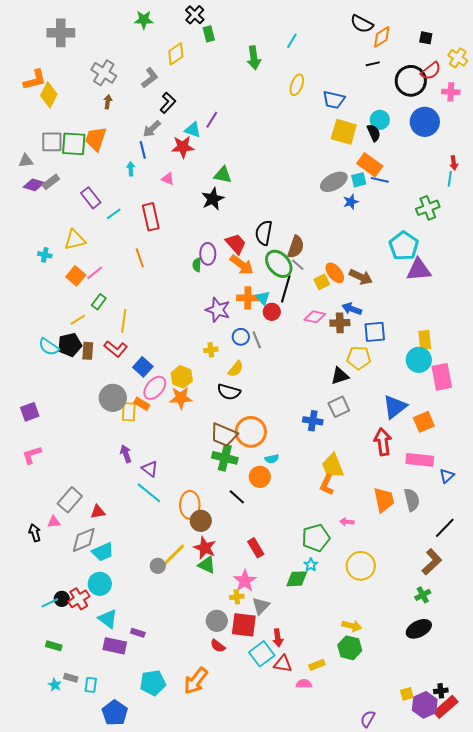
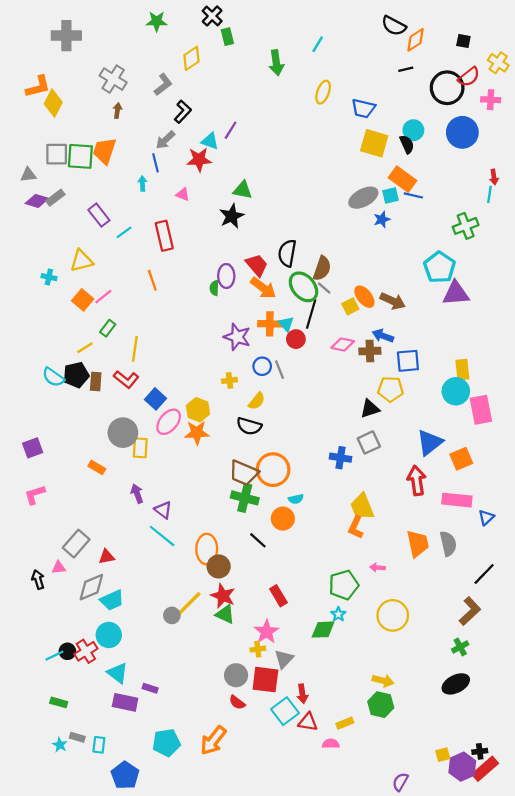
orange rectangle: (142, 404) -> (97, 467), moved

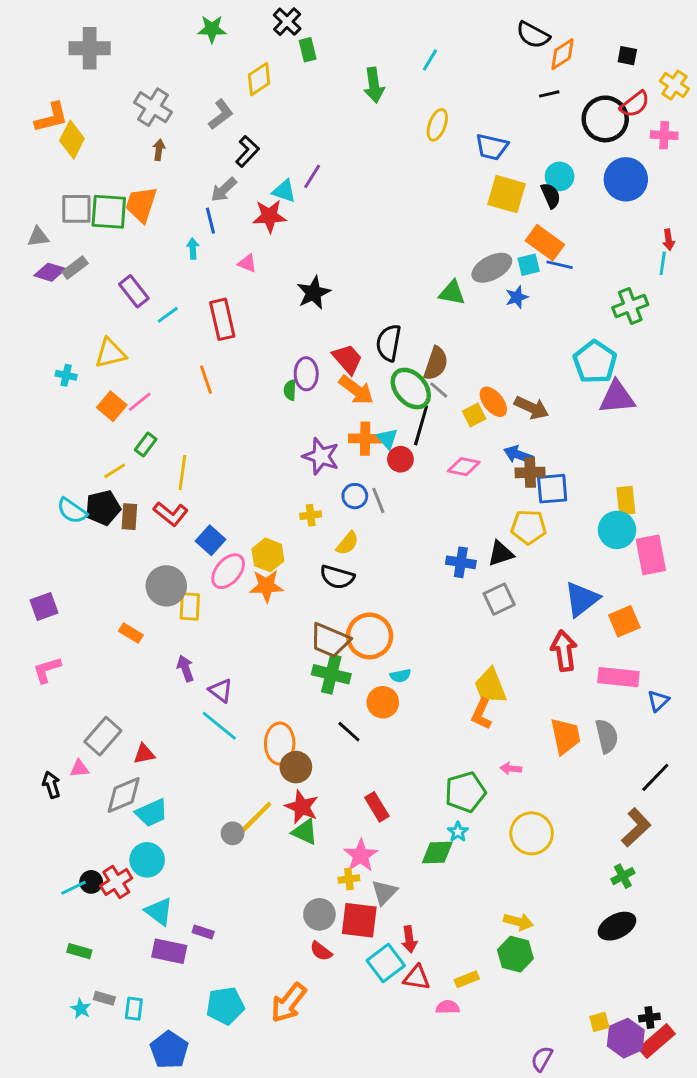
green triangle: (243, 190) -> (452, 293), moved
brown cross: (370, 351) -> (530, 472), moved
blue cross: (340, 458) -> (461, 562), moved

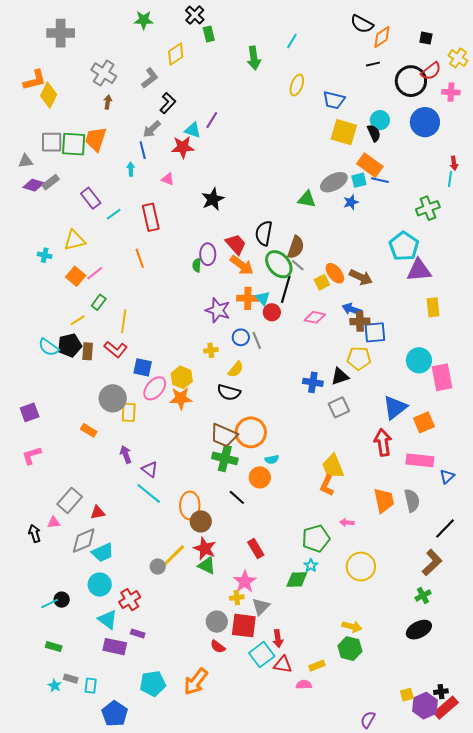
yellow rectangle: (626, 500) -> (433, 307), moved
blue square: (210, 540) -> (143, 367), turned -30
red cross: (116, 882) -> (130, 600), moved

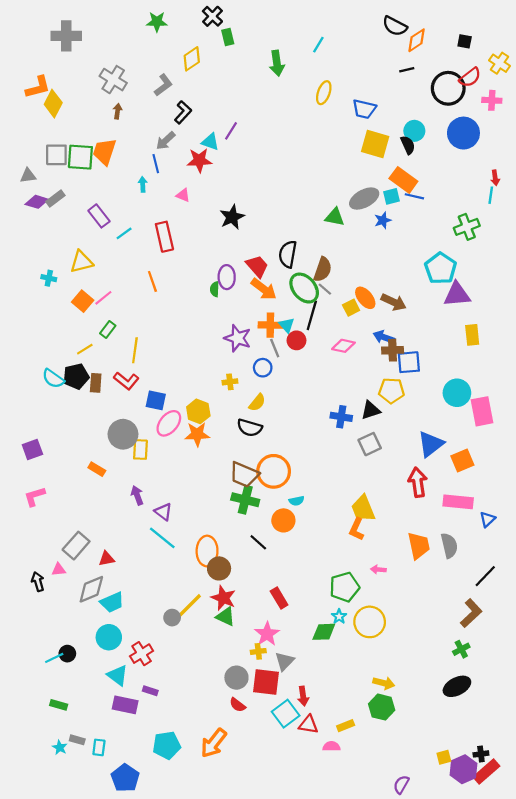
gray line: (257, 340) -> (275, 348), moved
yellow circle: (361, 567) -> (370, 622), moved

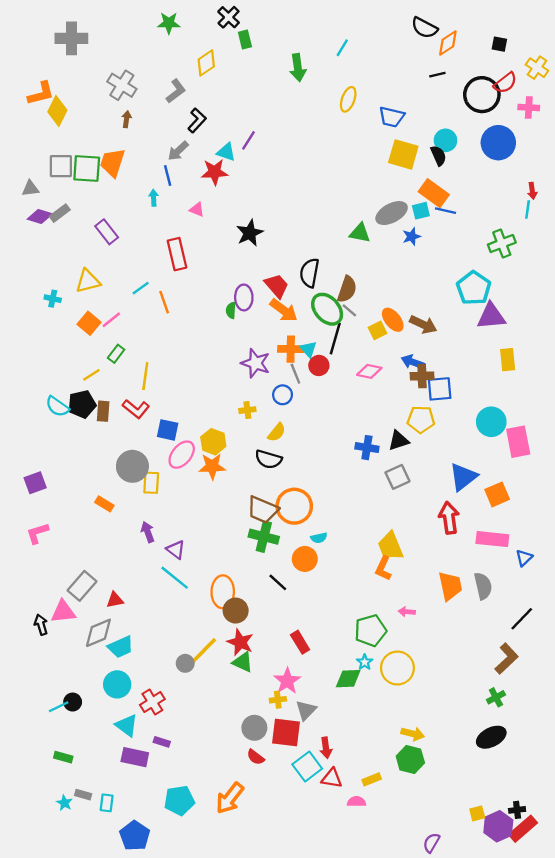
cyan line: (124, 233) -> (141, 288), moved
pink triangle: (59, 570) -> (63, 612), size x1.6

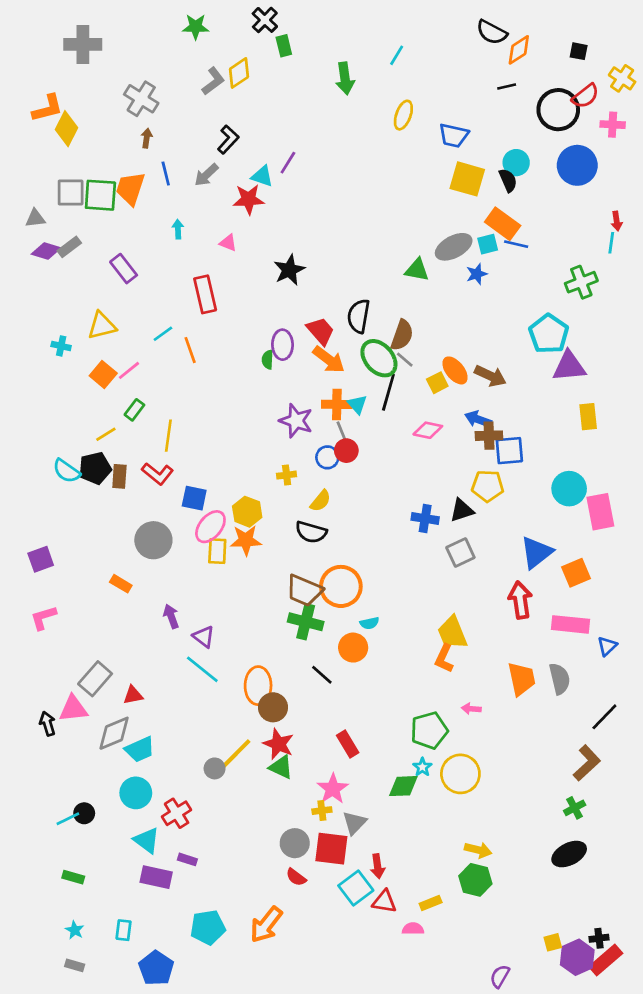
gray L-shape: (176, 91) -> (213, 81), moved
blue line: (168, 176) -> (166, 173), moved
red circle: (319, 365) -> (346, 451), moved
yellow rectangle: (151, 483) -> (217, 551), moved
gray rectangle: (83, 795) -> (75, 965), moved

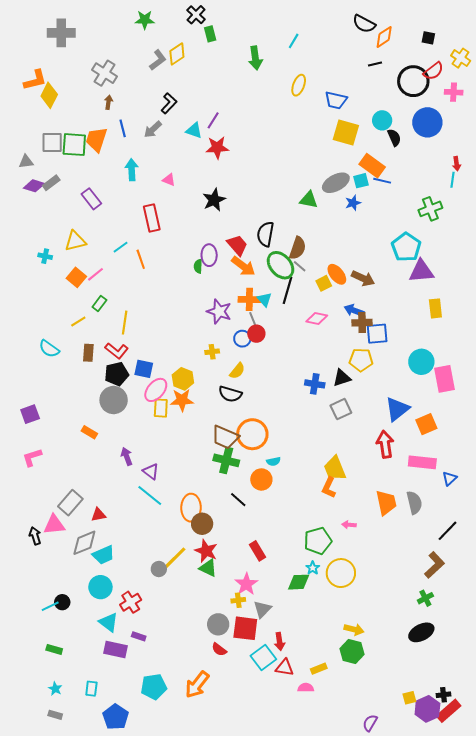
black semicircle: (508, 180) -> (394, 137), moved
red star: (249, 199) -> (217, 148), moved
cyan arrow: (178, 229) -> (132, 170), size x1.5
black pentagon: (95, 468) -> (117, 374), moved

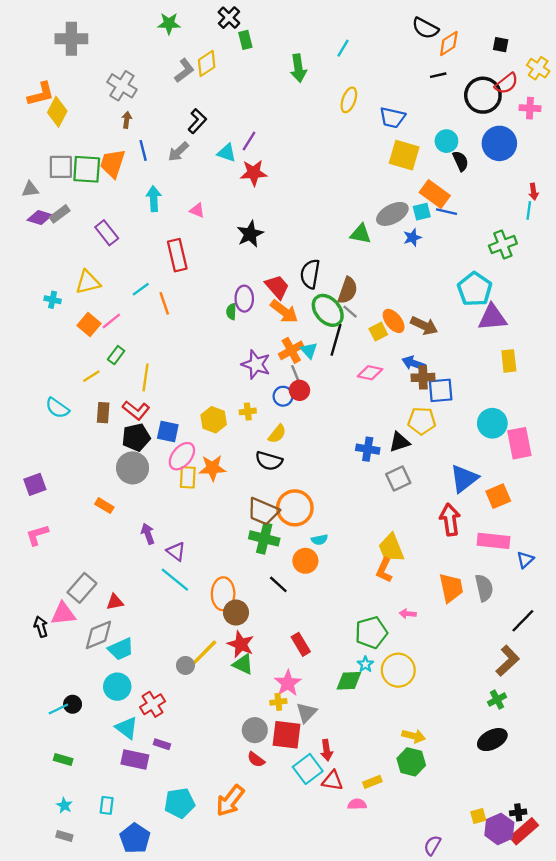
orange cross: (249, 299) -> (291, 350), turned -30
yellow hexagon: (183, 379) -> (214, 420), moved

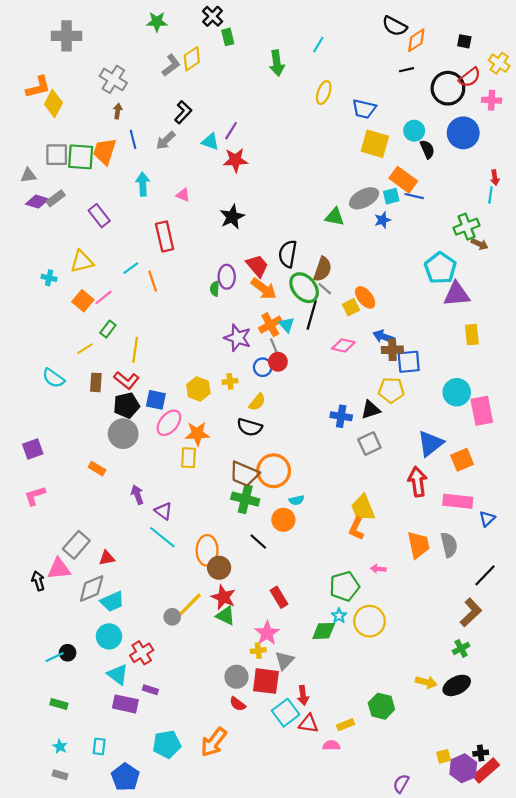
brown arrow: (424, 326) -> (480, 244), moved, size x0.7
yellow rectangle: (188, 477) -> (189, 458), moved
yellow arrow: (414, 736) -> (426, 682), moved

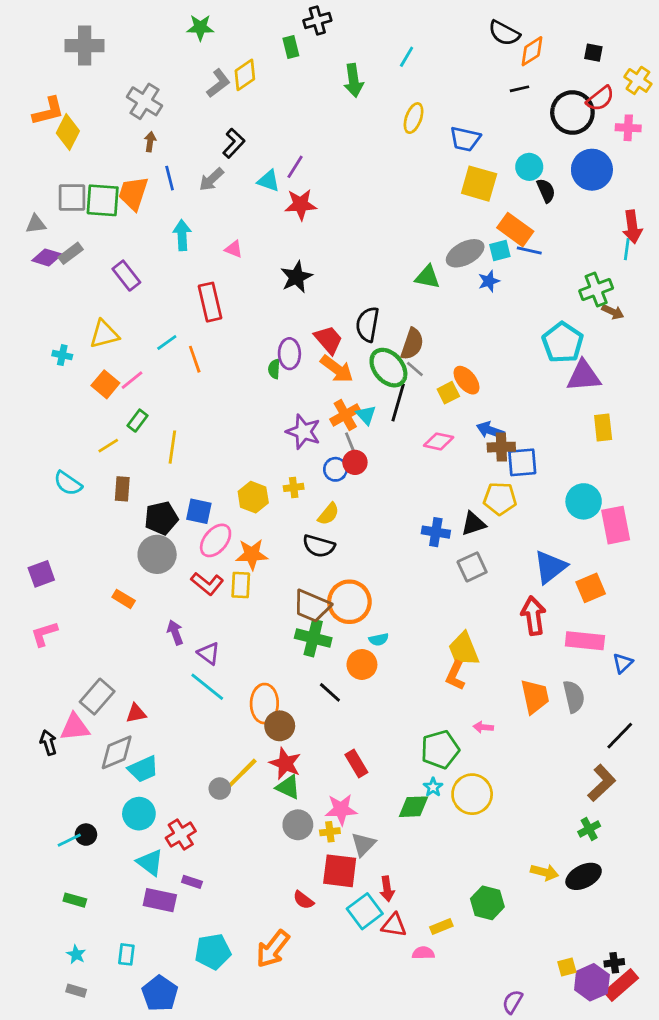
black cross: (213, 16) -> (317, 21), moved, turned 30
red arrow: (495, 178) -> (632, 227), size x1.6
red L-shape: (126, 380) -> (207, 584), moved
pink star: (267, 633) -> (341, 809), turned 30
gray circle: (237, 677) -> (298, 825), moved

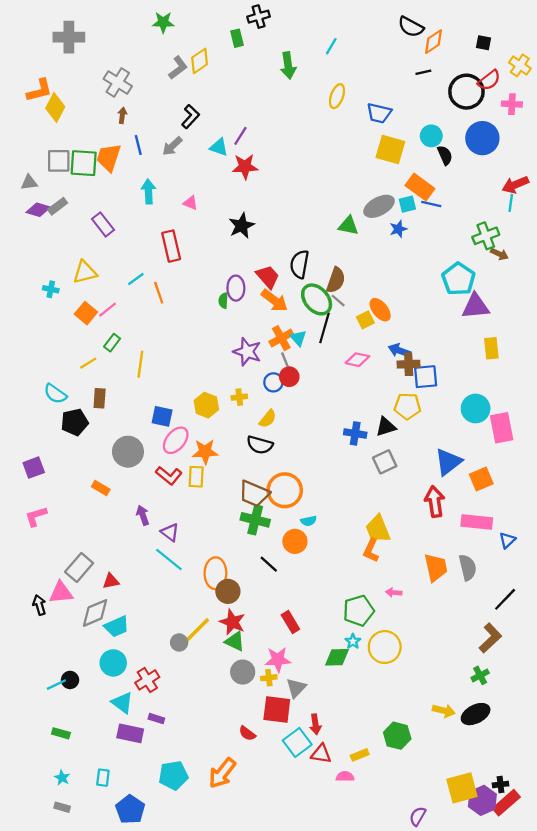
red arrow: (632, 227) -> (515, 185), turned 75
black pentagon: (161, 518) -> (75, 422), moved
yellow square: (567, 967) -> (462, 788), size x2.0

